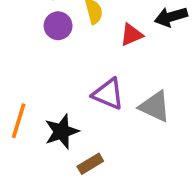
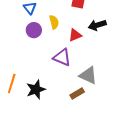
purple triangle: (108, 94) -> (62, 57), moved
brown rectangle: (90, 164) -> (77, 93), moved

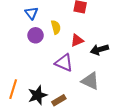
black arrow: (97, 25) -> (99, 50), moved
brown rectangle: (77, 93) -> (59, 100), moved

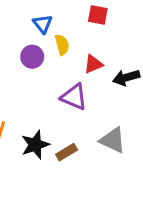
blue triangle: (31, 13) -> (43, 24), moved
gray triangle: (90, 81) -> (113, 140), moved

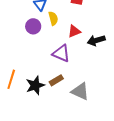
gray triangle: (113, 140) -> (80, 91), moved
brown rectangle: (67, 152) -> (56, 80), moved

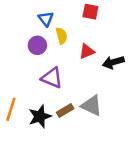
purple triangle: (61, 53) -> (52, 78), moved
gray triangle: (80, 91) -> (92, 106), moved

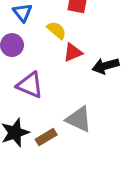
yellow semicircle: (61, 36) -> (57, 30), moved, turned -35
brown rectangle: (65, 110) -> (46, 137), moved

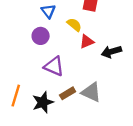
brown rectangle: (46, 137) -> (68, 93), moved

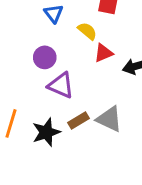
purple circle: (41, 36) -> (45, 57), moved

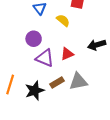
red triangle: (103, 53) -> (67, 54), moved
gray triangle: (109, 119) -> (78, 81), turned -36

